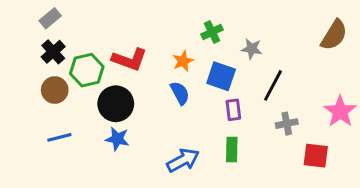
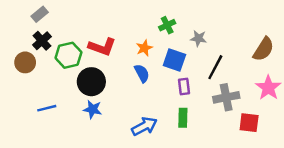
brown semicircle: (334, 35) -> (263, 49), moved
brown circle: (55, 90) -> (25, 62), moved
gray cross: (287, 124) -> (226, 97), size x1.5

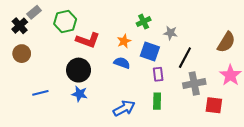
black cross: (42, 41) -> (20, 26), moved
green hexagon: (68, 55) -> (65, 22), moved
blue semicircle: (142, 73) -> (122, 63), turned -42

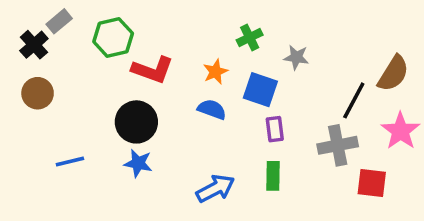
black line: (185, 58) -> (354, 100), moved

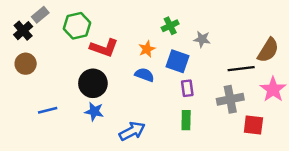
black line: (354, 100) -> (241, 69), turned 55
blue arrow: (215, 188) -> (132, 131), moved

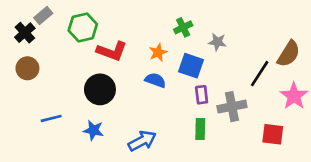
black line: (241, 69) -> (260, 74), turned -50
gray cross: (230, 99) -> (232, 107), moved
blue star: (94, 111) -> (93, 130), moved

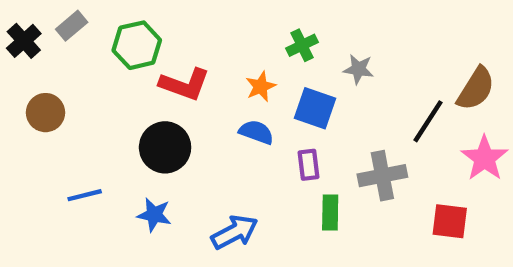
black cross: (25, 33) -> (24, 41), moved
purple rectangle: (202, 95) -> (308, 165), moved

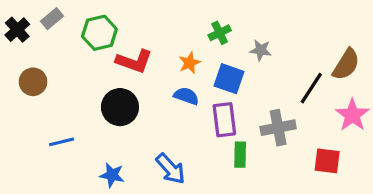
purple rectangle: (308, 165) -> (224, 120), size x1.5
blue star: (154, 215) -> (112, 175), moved
blue arrow: (235, 232) -> (171, 169), turned 76

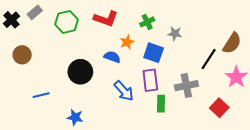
red L-shape: (134, 61) -> (106, 19), moved
blue semicircle: (186, 96) -> (112, 57), moved
red square: (327, 161) -> (219, 108), turned 36
blue arrow: (171, 169) -> (124, 91), moved

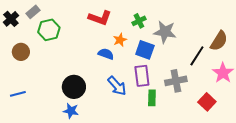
green hexagon: (67, 22) -> (49, 30), moved
gray star: (175, 34) -> (165, 32), size x1.6
black circle: (80, 72) -> (74, 87), moved
blue line: (41, 95) -> (18, 94), moved

